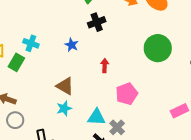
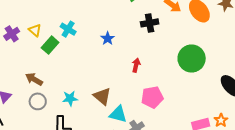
black cross: (97, 22) -> (150, 23), moved
brown triangle: (65, 86) -> (102, 96), moved
cyan star: (64, 108) -> (70, 98), moved

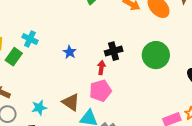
black cross: (150, 23) -> (114, 51), moved
blue star: (108, 38) -> (70, 52), moved
pink pentagon: (152, 97) -> (100, 91), moved

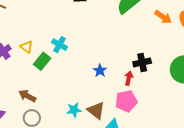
blue star: (70, 52) -> (100, 71), moved
cyan star: (39, 108) -> (74, 110), moved

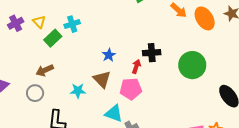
cyan cross: (59, 45) -> (72, 24), turned 35
brown arrow: (27, 96) -> (45, 70), moved, turned -60
brown triangle: (96, 110) -> (102, 79), moved

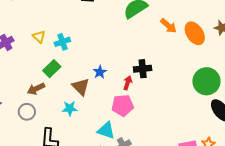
yellow triangle: (39, 22) -> (39, 37), moved
green rectangle: (53, 38) -> (52, 69), moved
green circle: (192, 65) -> (206, 81), moved
brown triangle: (102, 79) -> (81, 87), moved

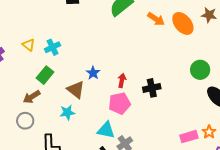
black cross: (143, 69) -> (152, 88), moved
green circle: (206, 81) -> (200, 70), size x0.7

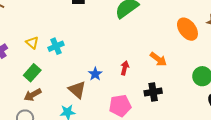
orange arrow: (156, 19) -> (158, 59), moved
green rectangle: (45, 75) -> (32, 73), moved
red arrow: (122, 80) -> (125, 68), moved

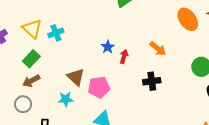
yellow triangle: (32, 43) -> (32, 29), size x1.5
blue star: (95, 74) -> (108, 47), moved
pink pentagon: (120, 106) -> (99, 87), moved

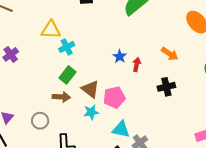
yellow triangle: (32, 29) -> (51, 30), moved, turned -35
green rectangle: (31, 59) -> (67, 75), moved
brown arrow: (31, 81) -> (61, 97), moved, turned -144
cyan star: (66, 99) -> (91, 112), moved

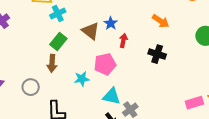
red arrow: (137, 65) -> (123, 41), moved
black cross: (166, 87) -> (157, 54), turned 30
brown triangle: (90, 89) -> (91, 31), moved
brown arrow: (61, 97) -> (52, 63), turned 90

